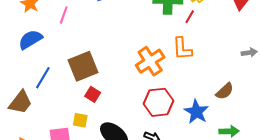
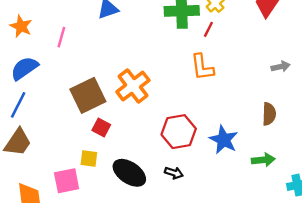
orange cross: (150, 61) -> (133, 86), moved
blue line: (43, 78) -> (18, 105), moved
brown semicircle: (225, 91) -> (269, 114), moved, turned -42

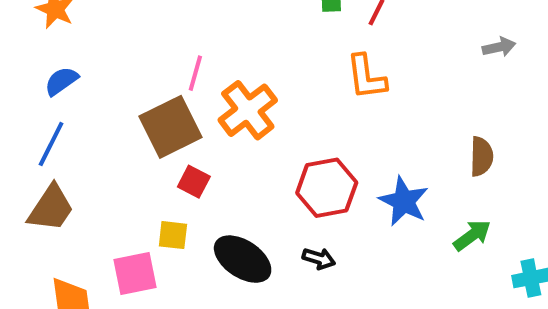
pink line: (61, 37) -> (195, 73), moved
gray arrow: (281, 67) -> (499, 47), moved
blue semicircle: (24, 68) -> (61, 81), size x0.7
green arrow: (263, 160) -> (472, 235), turned -30

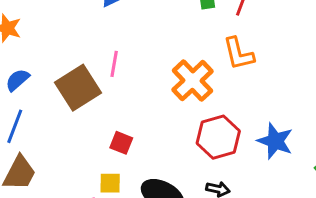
orange cross: (248, 110) -> (193, 81), moved
brown square: (170, 127) -> (78, 88), moved

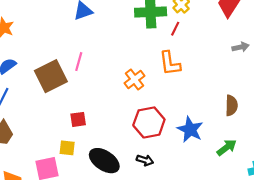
orange cross: (193, 81) -> (134, 79), size x0.7
red square: (121, 143) -> (78, 119), turned -35

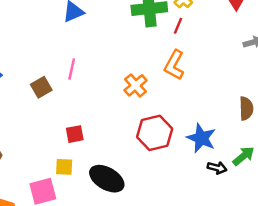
orange L-shape: (170, 63) -> (174, 65), turned 40
brown square: (51, 76) -> (41, 87), size x0.6
black arrow: (145, 160) -> (217, 168), moved

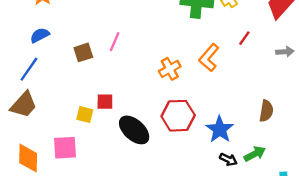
red line: (178, 26) -> (244, 38), moved
yellow square: (64, 167) -> (85, 114), moved
black ellipse: (107, 179) -> (134, 130), moved

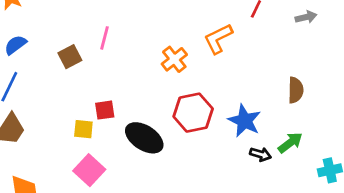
orange L-shape: (209, 58) -> (218, 39), turned 32
pink square: (65, 148) -> (89, 170), moved, turned -35

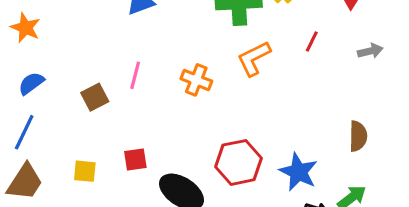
orange L-shape: (218, 39) -> (254, 58), moved
orange cross: (174, 59) -> (196, 80), moved, turned -30
yellow square: (83, 129) -> (85, 171), moved

